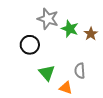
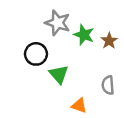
gray semicircle: (80, 71) -> (108, 85), moved
green triangle: (47, 73) -> (59, 74), moved

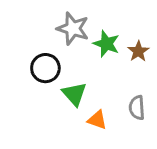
orange triangle: (79, 106) -> (97, 120), moved

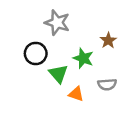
green star: (106, 44) -> (83, 58), moved
gray semicircle: (137, 108) -> (107, 84), turned -90

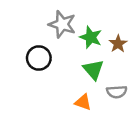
green star: (83, 58) -> (91, 37), moved
green triangle: (58, 74) -> (93, 70), moved

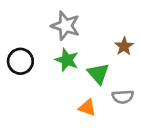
green star: (91, 37) -> (67, 60), moved
black circle: (39, 58) -> (20, 61), moved

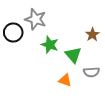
gray star: (65, 26) -> (36, 19), moved
black circle: (20, 61) -> (13, 33), moved

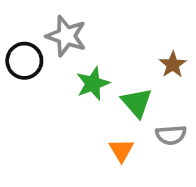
green star: (50, 45) -> (93, 84), turned 30
orange triangle: (65, 80) -> (121, 150), turned 40

